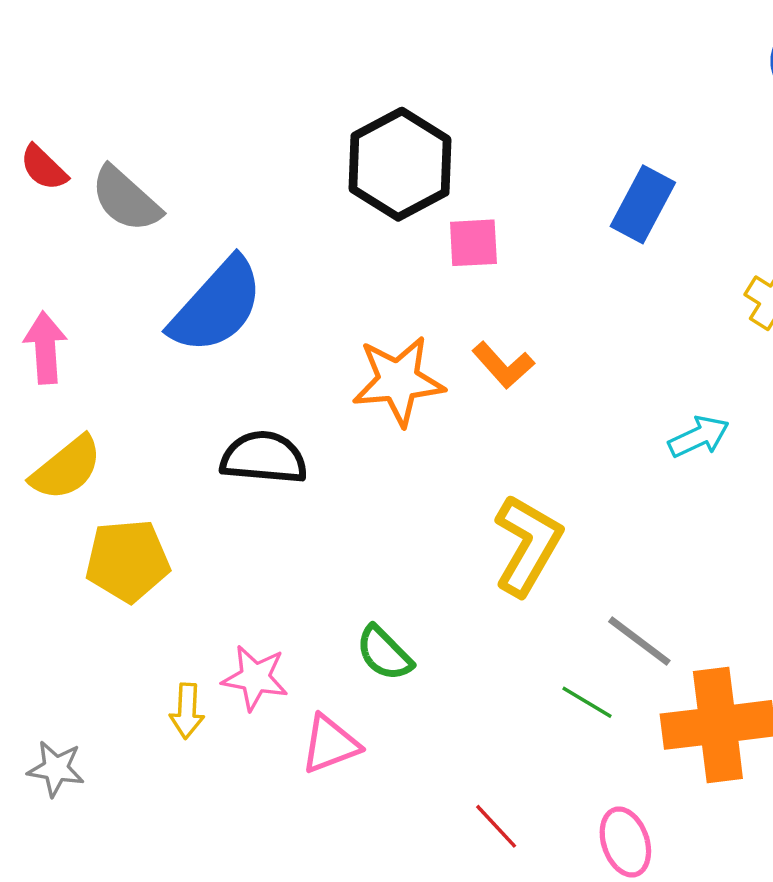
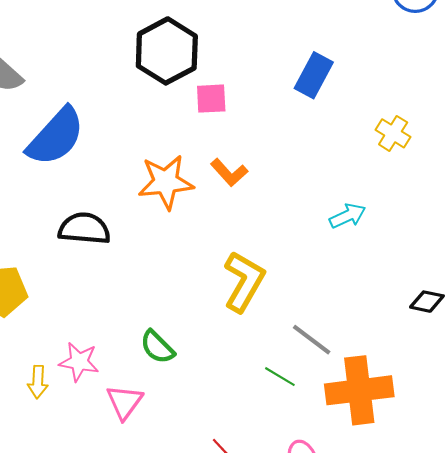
pink triangle: (330, 744) -> (124, 402), turned -33

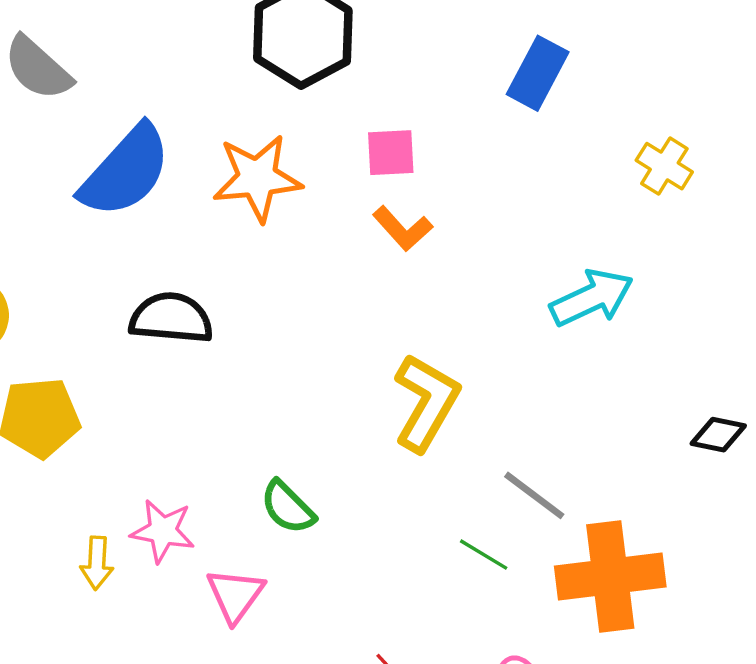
pink square: (211, 99) -> (391, 153), moved
orange star: (166, 182) -> (257, 178), moved
cyan arrow: (348, 216) -> (592, 298), size x1.4

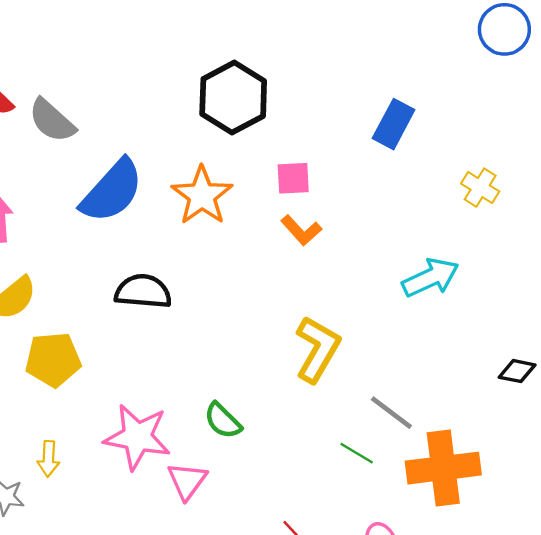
orange star: (257, 178) -> (202, 196), turned -30
pink star: (163, 531) -> (137, 437), size x1.5
yellow arrow: (97, 563) -> (48, 459), moved

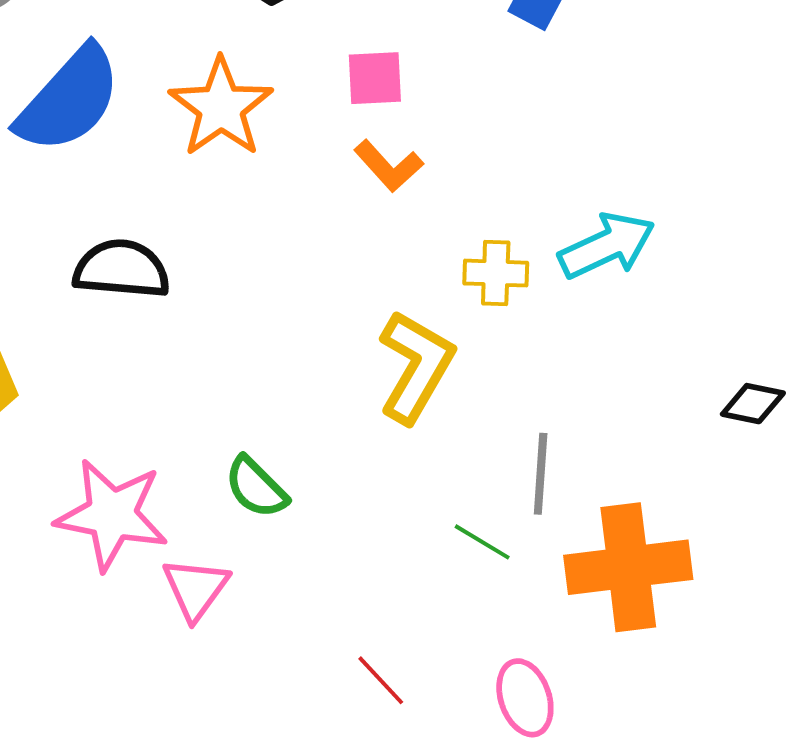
yellow cross: (480, 188) -> (496, 273), moved, turned -30
gray line: (391, 413) -> (541, 474), turned 57

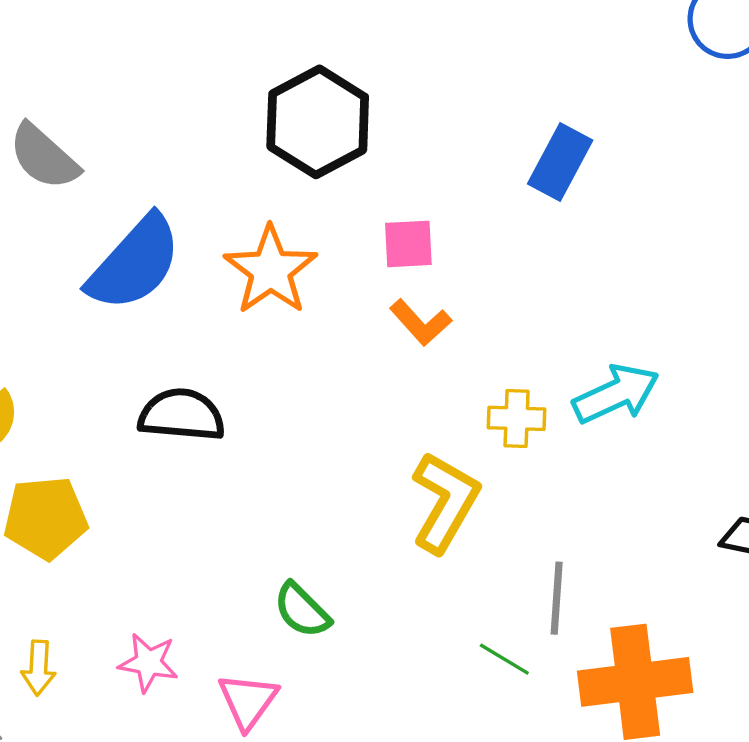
pink star: (112, 515) -> (148, 663), moved, size x0.6

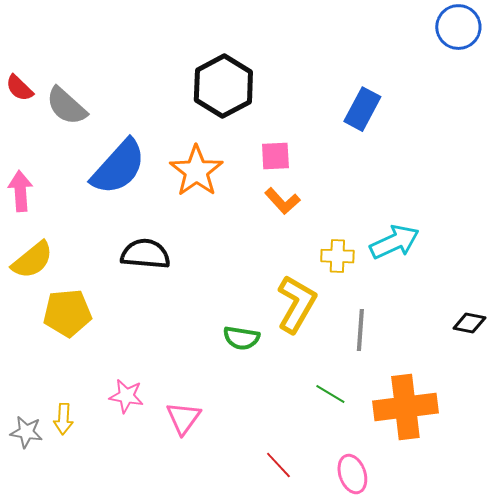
gray line: (557, 598) -> (360, 330), moved
green semicircle: (302, 610) -> (241, 338), moved, turned -36
yellow arrow: (39, 668) -> (63, 419), moved

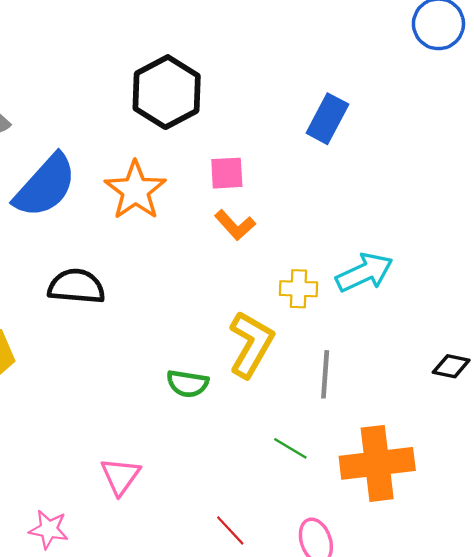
pink star: (126, 396) -> (49, 529), moved

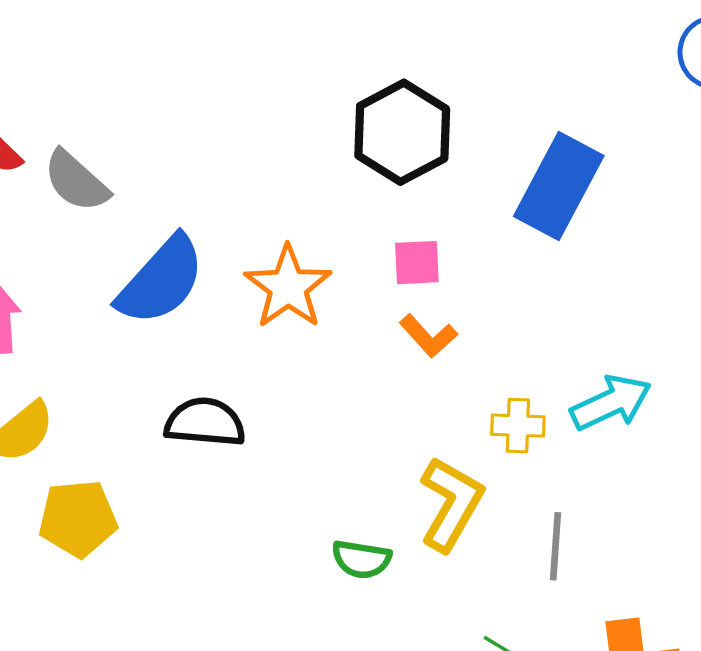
black hexagon: (167, 92) -> (402, 132), moved
blue rectangle: (327, 119) -> (559, 186), size x1.5

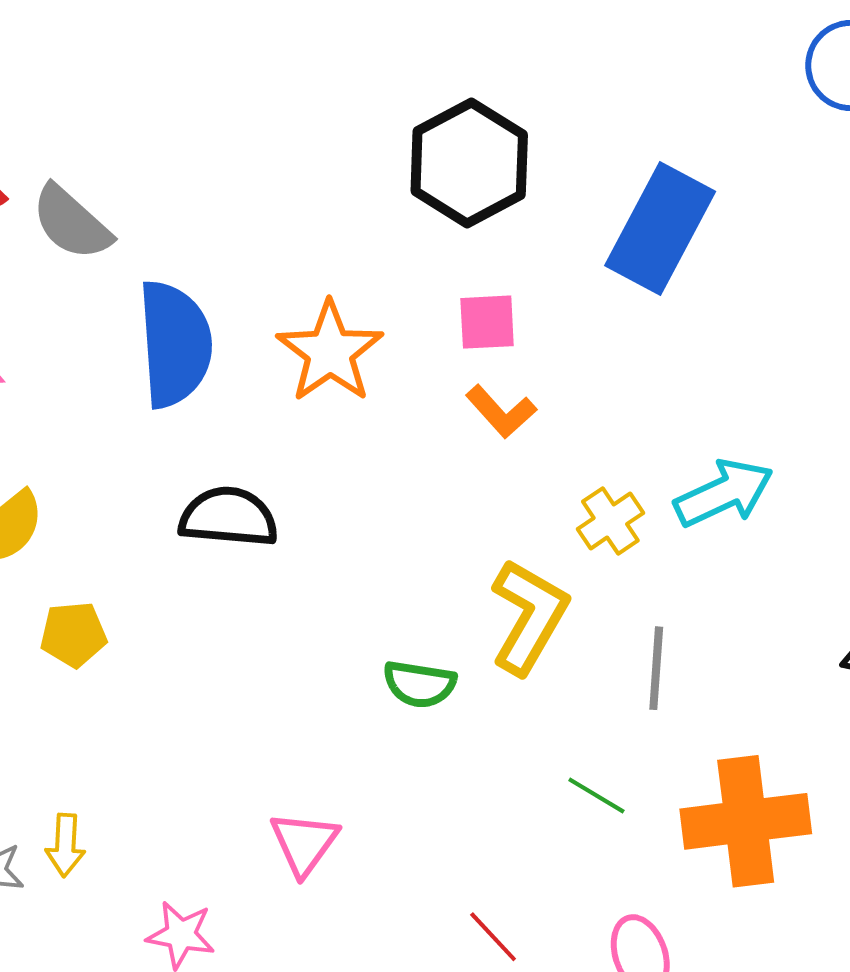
blue semicircle: (161, 281) -> (175, 344), turned -46
yellow cross: (518, 426) -> (610, 521), turned -36
yellow pentagon: (78, 519) -> (73, 634), size x0.7

